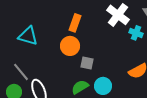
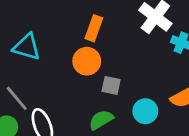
cyan circle: (103, 86) -> (145, 111), moved

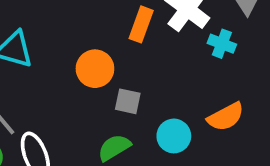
orange rectangle: (94, 28) -> (141, 24), moved

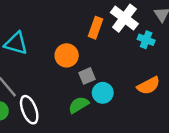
gray square: (128, 101) -> (87, 76), turned -35
cyan circle: (174, 136) -> (103, 93), moved

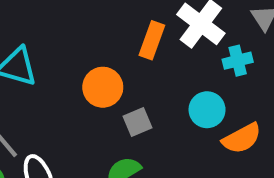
cyan cross: (146, 40) -> (238, 61), turned -35
cyan circle: (103, 93) -> (207, 110), moved

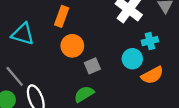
orange rectangle: (152, 40) -> (62, 16), moved
cyan cross: (238, 61) -> (150, 41), moved

